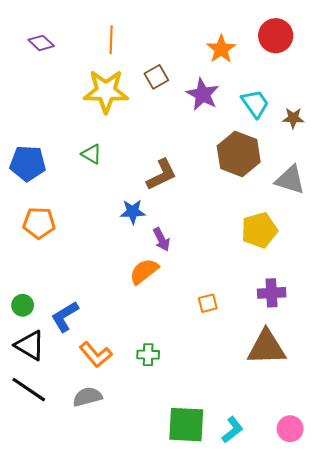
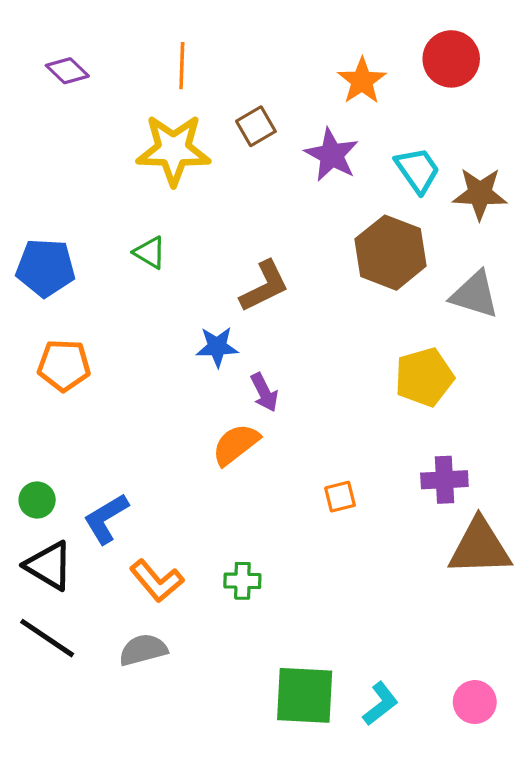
brown star: (293, 118) -> (480, 194), size x1.5
brown triangle: (266, 347) -> (480, 547), moved

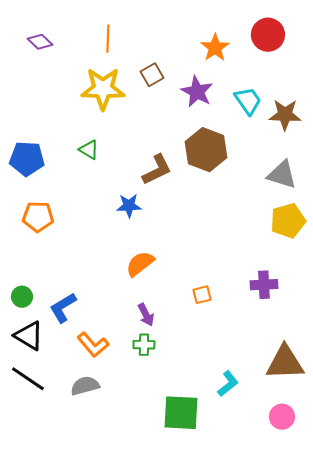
brown hexagon: (391, 253) -> (206, 150), moved
yellow pentagon: (424, 377) -> (288, 221), moved
purple arrow: (264, 392) -> (146, 315), moved
brown triangle: (480, 547) -> (285, 363), moved
cyan L-shape: (380, 704) -> (228, 384), moved

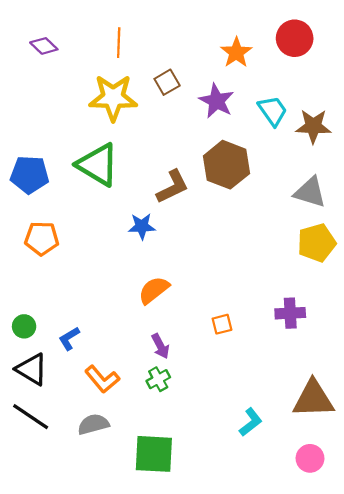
green triangle: (89, 150) -> (98, 165), size x2.0
blue L-shape: (63, 308) -> (69, 338), size x0.7
green cross: (144, 345) -> (158, 379), turned -30
green square: (181, 413) -> (154, 454), moved

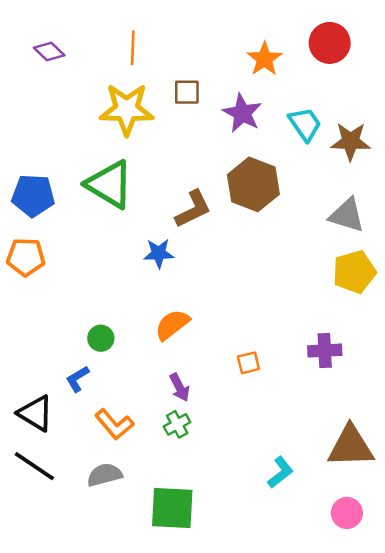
brown square: (167, 82) -> (187, 92), turned 30
orange pentagon: (42, 238) -> (26, 257), moved
green circle: (24, 326) -> (101, 338), moved

